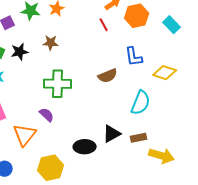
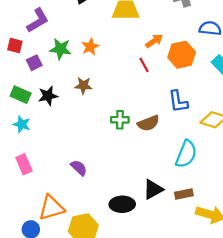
green cross: (58, 84) -> (120, 120), moved, size x0.6
orange triangle: (25, 135) -> (51, 208), moved, turned 35

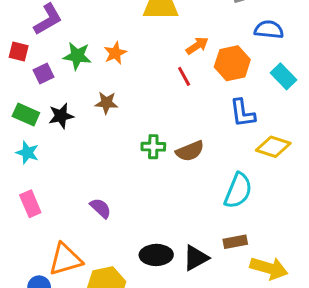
blue L-shape: (178, 101) -> (243, 113), moved
black triangle: (153, 189) -> (196, 258), moved

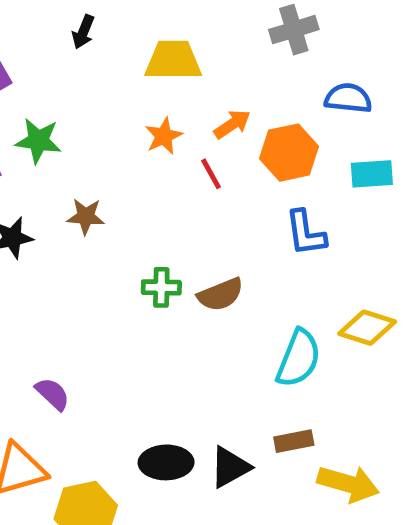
orange star: (115, 53) -> (164, 136), moved
cyan rectangle: (284, 76) -> (372, 174), turned -50
yellow diamond: (273, 147) -> (367, 328), moved
purple semicircle: (101, 208) -> (53, 394), moved

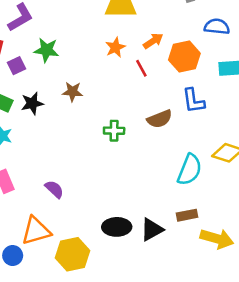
brown semicircle: (220, 295) -> (160, 119), moved

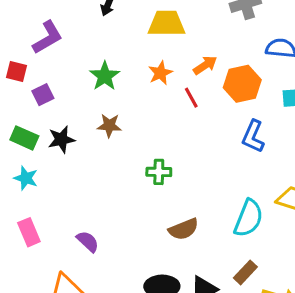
green star: (46, 50) -> (105, 76), moved, turned 30
blue L-shape: (193, 101) -> (253, 136), turned 32
brown semicircle: (160, 119) -> (184, 229), moved
brown rectangle: (187, 215) -> (245, 272), turned -36

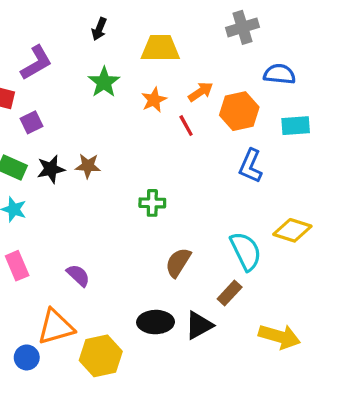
green star: (105, 76) -> (104, 82), moved
brown star: (109, 126) -> (88, 166), moved
cyan semicircle: (248, 218) -> (246, 251), turned -48
brown semicircle: (184, 229) -> (178, 262), turned 144
brown rectangle: (245, 272) -> (230, 293), moved

